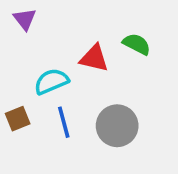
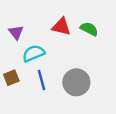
purple triangle: (25, 19) -> (16, 32), moved
red triangle: (94, 58) -> (61, 27), moved

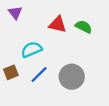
purple triangle: (16, 32) -> (15, 13), moved
blue line: (42, 80) -> (39, 75), turned 60

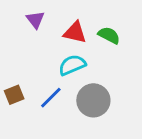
purple triangle: (15, 13) -> (35, 20), moved
cyan semicircle: (31, 50) -> (72, 65), moved

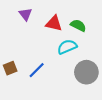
cyan semicircle: (72, 65) -> (67, 47), moved
gray circle: (93, 100) -> (86, 72), moved

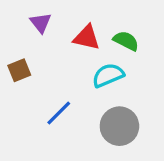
brown square: (10, 68) -> (19, 70), moved
gray circle: (86, 72) -> (119, 126), moved

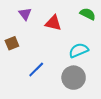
green semicircle: (126, 41) -> (88, 14), moved
cyan semicircle: (108, 75) -> (79, 50), moved

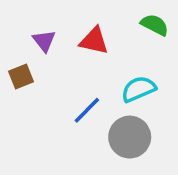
purple triangle: (25, 14) -> (44, 41), moved
blue line: (36, 70) -> (87, 110), moved

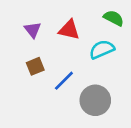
brown square: (21, 76) -> (35, 66), moved
cyan semicircle: (139, 89) -> (102, 49), moved

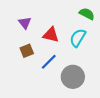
red triangle: (69, 30) -> (51, 35), moved
cyan semicircle: (102, 49) -> (78, 38), turned -36

